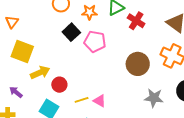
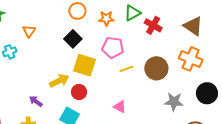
black square: (71, 32) -> (73, 39), moved
yellow square: (22, 51) -> (84, 65), moved
yellow line: (82, 100) -> (126, 69), moved

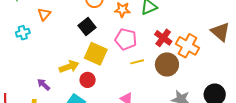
red cross: (153, 25) -> (163, 38), moved
brown triangle: (193, 26) -> (220, 32), moved
orange cross: (191, 59) -> (187, 46), moved

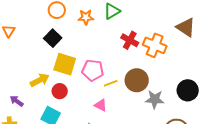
pink pentagon: (126, 39) -> (93, 70), moved
yellow line: (137, 62) -> (111, 83), moved
brown circle: (167, 64) -> (137, 80), moved

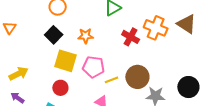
orange star: (86, 17) -> (86, 36), moved
orange cross: (155, 45) -> (156, 28), moved
yellow arrow: (40, 80) -> (18, 74), moved

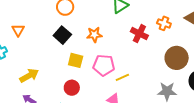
orange cross: (156, 28) -> (164, 23), size x0.6
yellow square: (66, 61) -> (76, 60), size x0.7
brown circle: (137, 77) -> (177, 58), moved

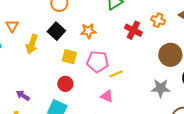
yellow arrow: (29, 76) -> (32, 44), moved, turned 138

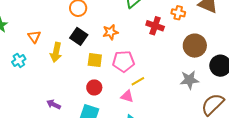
yellow line: (116, 74) -> (138, 81), moved
pink triangle: (107, 96) -> (127, 96), moved

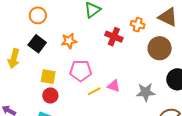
brown circle: (195, 46) -> (160, 48), moved
yellow square: (95, 60) -> (48, 77), moved
pink triangle: (127, 96) -> (114, 86), moved

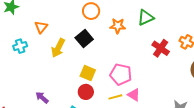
orange star: (69, 41) -> (118, 26), moved
pink triangle: (114, 86) -> (134, 95), moved
yellow line: (94, 91) -> (115, 97), moved

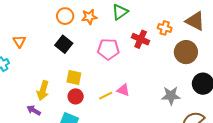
orange star: (118, 26) -> (89, 17), moved
yellow arrow: (58, 48) -> (43, 90), moved
pink pentagon: (121, 74) -> (108, 49), moved

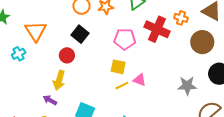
red cross: (141, 39) -> (157, 29), size x1.4
orange triangle: (19, 41) -> (36, 31), size x1.6
yellow square: (74, 78) -> (118, 67), moved
red circle: (76, 96) -> (67, 55), moved

